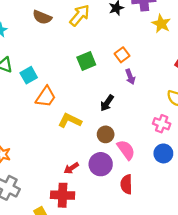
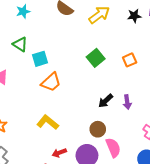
green square: (86, 61) -> (96, 58), turned -30
purple arrow: (130, 77) -> (127, 102), moved
yellow L-shape: (70, 120) -> (48, 122), moved

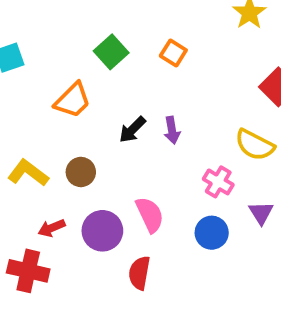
orange square: (130, 60) -> (173, 53), turned -32
orange trapezoid: (51, 82) -> (73, 100), moved
brown circle: (98, 129) -> (81, 172), moved

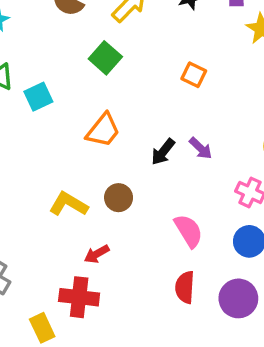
green square: (111, 52) -> (105, 58), moved
purple arrow: (172, 130) -> (201, 148), turned -30
purple circle: (102, 231) -> (238, 298), moved

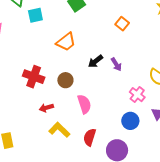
yellow L-shape: (68, 204) -> (59, 130), moved
pink semicircle: (189, 231) -> (84, 104), moved
red cross: (79, 297) -> (34, 77), moved

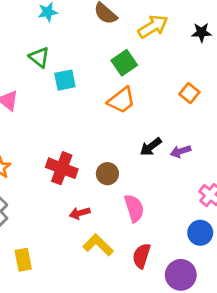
orange trapezoid: (66, 42) -> (121, 100), moved
purple arrow: (116, 64) -> (181, 151), turned 104

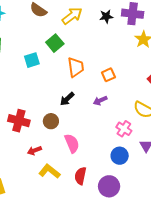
cyan square: (65, 80) -> (32, 60), moved
orange square: (189, 93) -> (108, 75), moved, turned 32
orange trapezoid: (121, 100) -> (76, 67), moved, turned -55
black arrow: (151, 147) -> (67, 99), moved

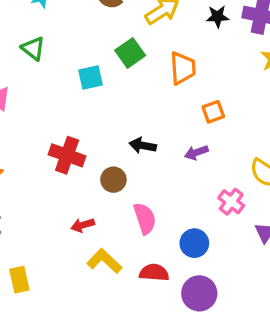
orange trapezoid: (76, 67) -> (183, 68), moved
black arrow: (67, 99) -> (143, 145), turned 49
red cross: (19, 121) -> (67, 155), moved
blue circle: (120, 156) -> (194, 243), moved
red semicircle: (80, 176) -> (154, 273), turned 78

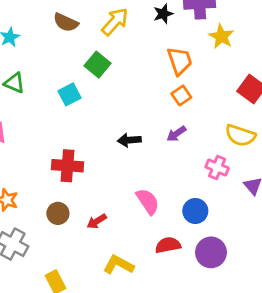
orange trapezoid: (183, 68) -> (180, 61), moved
brown circle: (113, 180) -> (58, 213), moved
yellow L-shape: (104, 261) -> (118, 265), moved

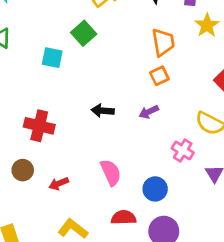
cyan square: (70, 94) -> (52, 58), turned 30

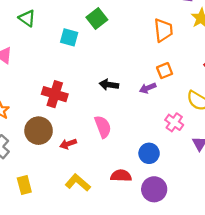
orange square: (159, 76) -> (165, 71), moved
brown circle: (23, 170) -> (39, 131), size x1.5
pink semicircle: (111, 172) -> (103, 127), moved

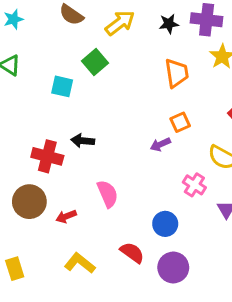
black arrow: (109, 85) -> (83, 141), moved
red semicircle: (121, 176) -> (132, 253), turned 36

